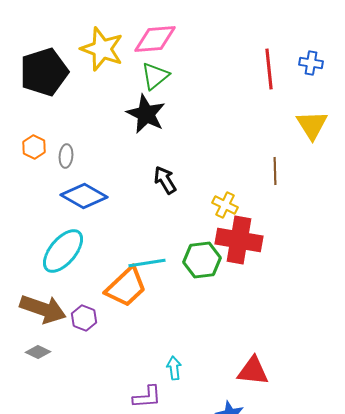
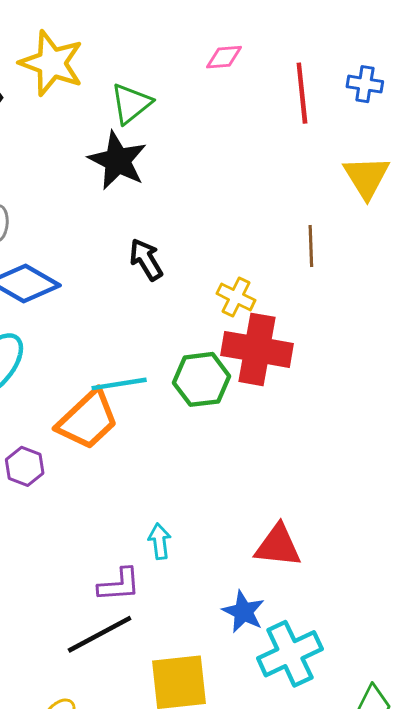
pink diamond: (155, 39) -> (224, 57), moved, size x0.6

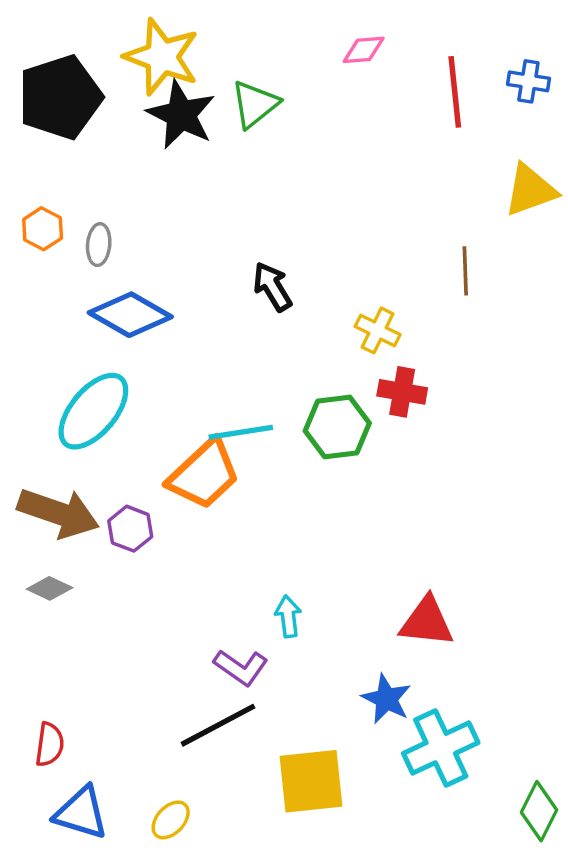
black star: (118, 161) -> (181, 115), moved
yellow triangle: (366, 177) -> (530, 190), turned 42
red cross: (257, 349) -> (402, 392), size x0.6
purple L-shape: (119, 585) -> (241, 667), turned 39

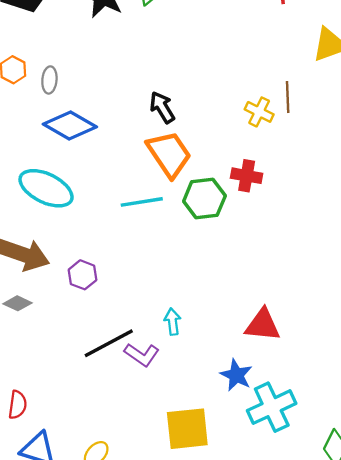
yellow cross: (378, 330) -> (259, 112), moved
cyan ellipse: (93, 411) -> (46, 188), turned 76
orange trapezoid: (204, 474) -> (169, 154), moved, turned -81
purple hexagon: (130, 529) -> (82, 275), moved
black line: (218, 725) -> (109, 343), moved

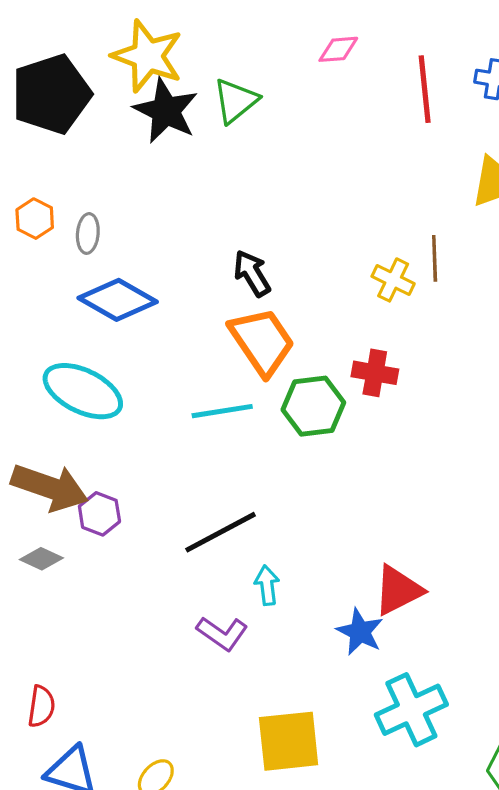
purple hexagon: (82, 275) -> (99, 514), moved
red triangle: (263, 325) -> (398, 590), turned -33
black line: (109, 343) -> (221, 532), moved
blue star: (236, 375) -> (360, 632), moved

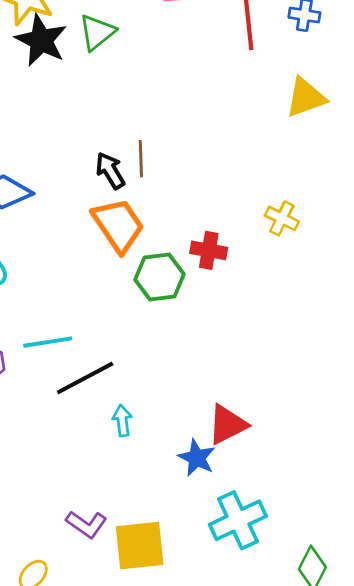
brown line: (435, 258) -> (141, 159), moved
yellow cross: (393, 280) -> (282, 218), moved
cyan line: (222, 411) -> (48, 342), moved
purple L-shape: (222, 633) -> (86, 524), moved

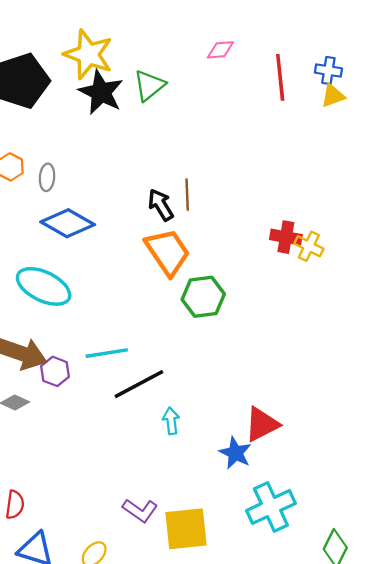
yellow triangle: (306, 97) -> (333, 96), moved, size x0.7
red cross: (209, 250) -> (286, 237), moved

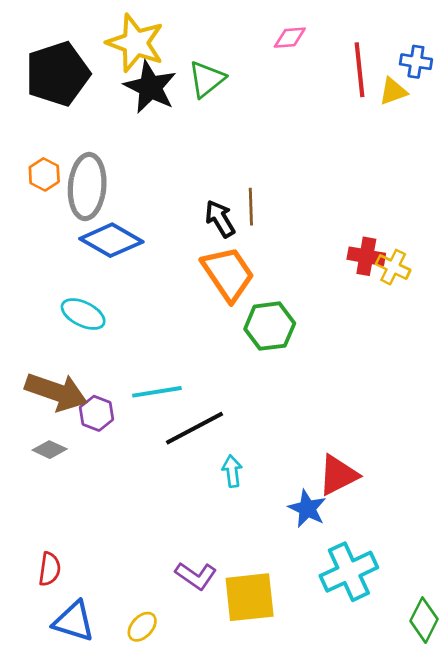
yellow triangle: (333, 96) -> (393, 91), moved
gray ellipse: (47, 177) -> (87, 187), size x2.0
cyan ellipse: (44, 286) -> (83, 314), size x0.7

